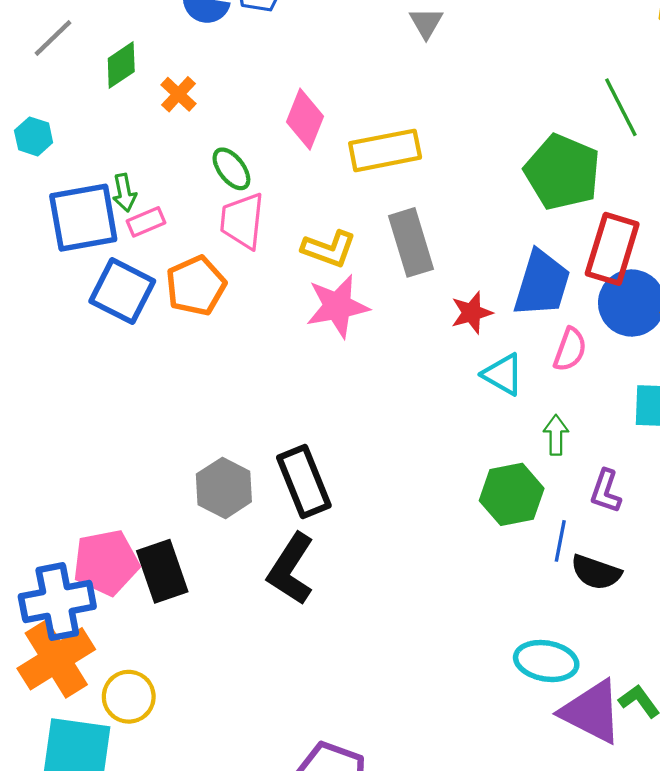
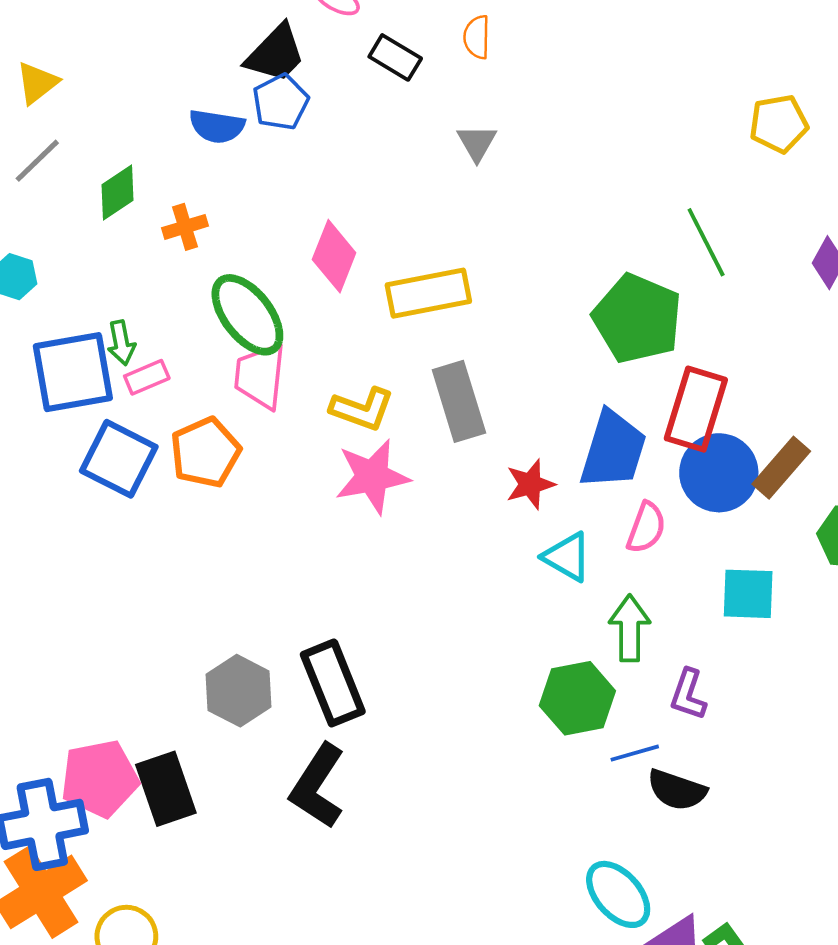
orange cross: (178, 94) -> (185, 227), turned 30
green ellipse: (231, 169) -> (247, 315), size x1.6
green arrow: (556, 435) -> (630, 628), size x1.4
blue line: (560, 541) -> (635, 753), turned 63
cyan ellipse: (546, 661) -> (618, 894), turned 38

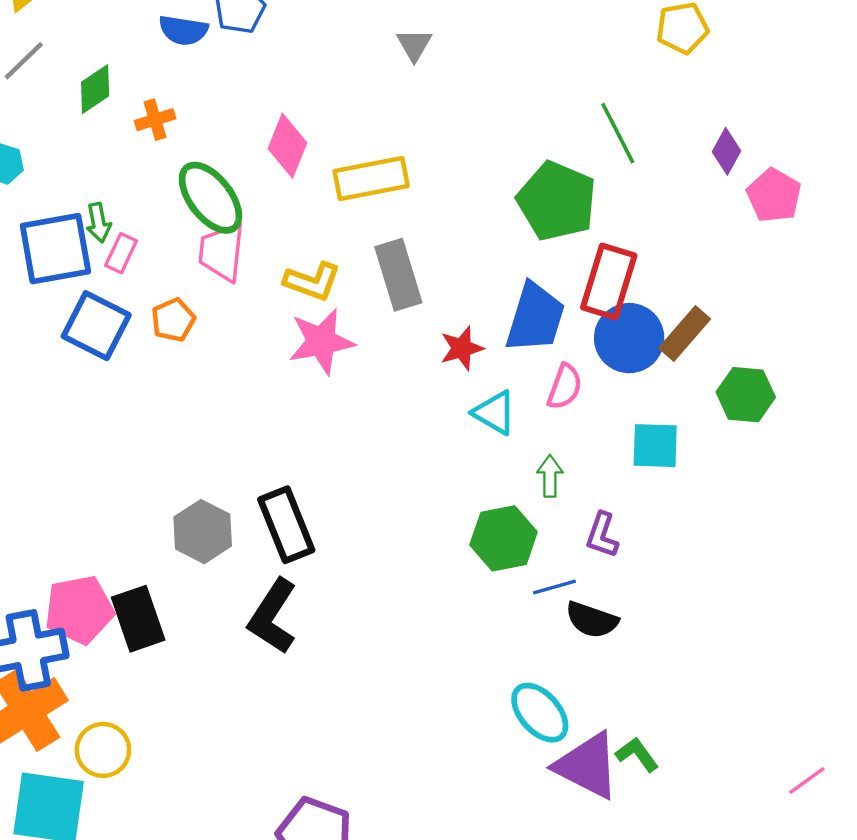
pink rectangle: (147, 377) -> (121, 253), turned -42
orange pentagon: (205, 452) -> (173, 320), size x0.7
green arrow: (630, 628) -> (550, 476), size x0.7

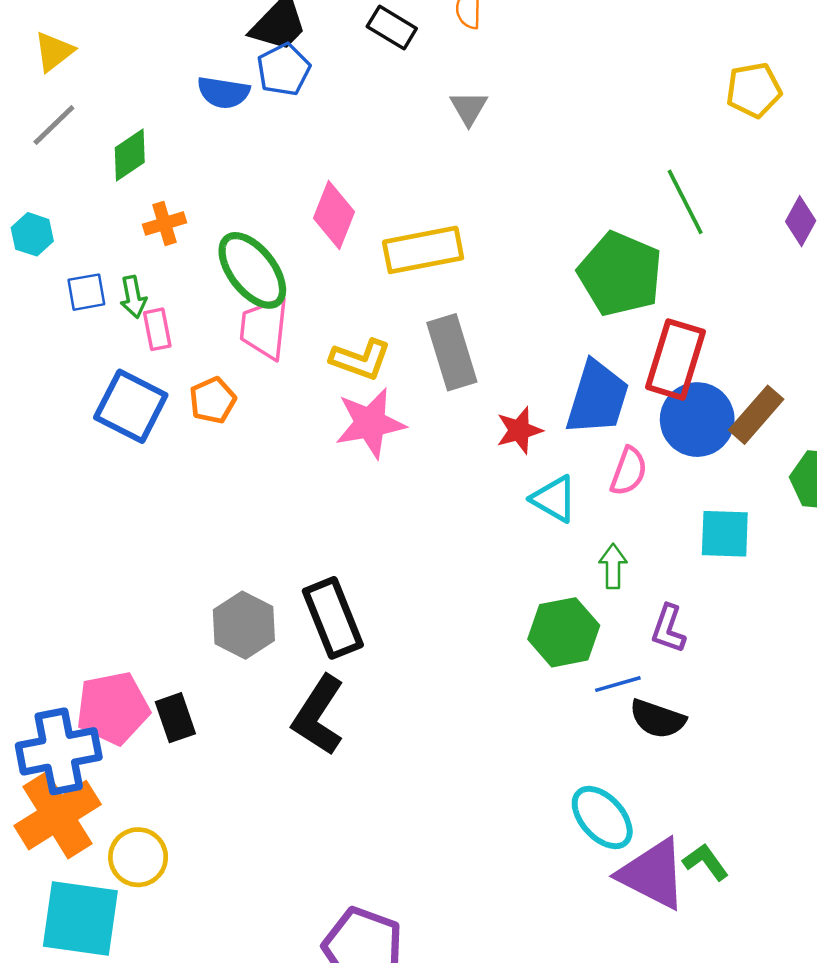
orange cross: (155, 120) -> (165, 224), moved
blue square: (55, 249) -> (86, 292), moved, size x0.5
pink rectangle: (121, 253) -> (157, 329), turned -36
black rectangle: (138, 619) -> (175, 718), size x0.7

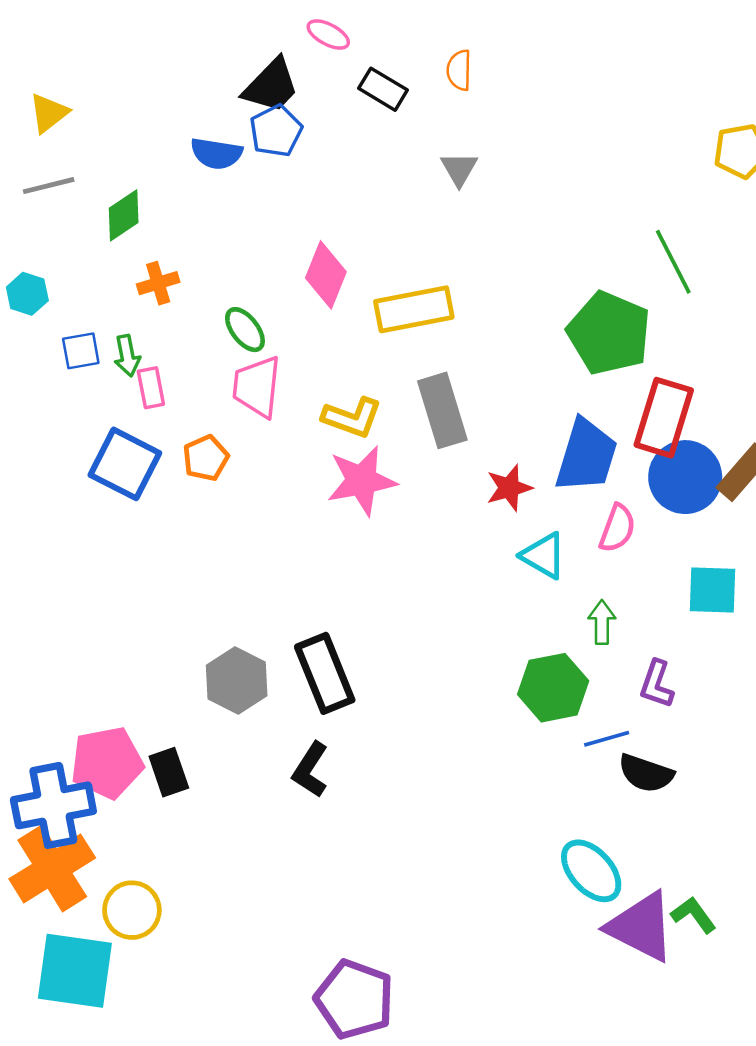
gray line: (54, 125) -> (49, 186), turned 30
green ellipse: (252, 270) -> (245, 330), size x0.6
black L-shape: (318, 715) -> (310, 770), size x0.7

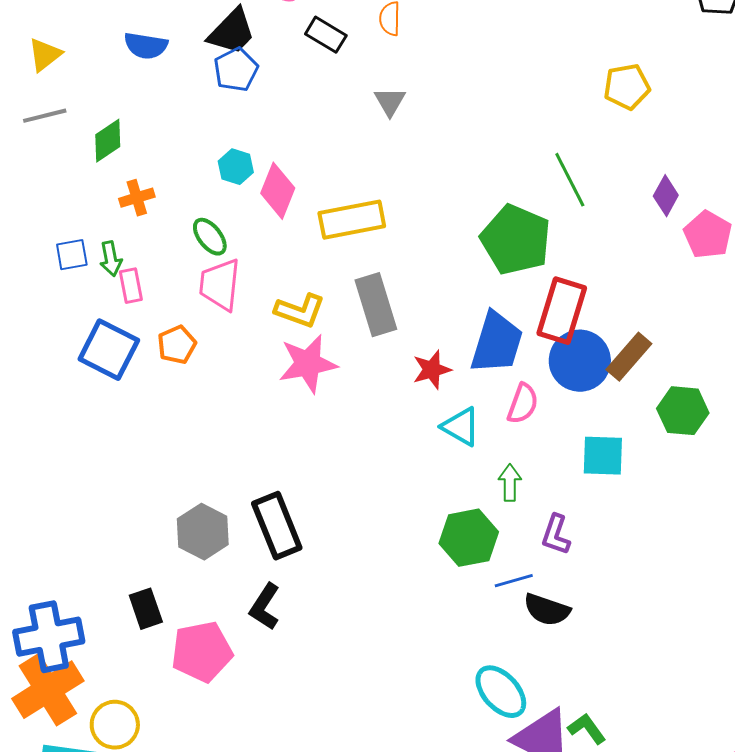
blue semicircle: (216, 153) -> (146, 46), moved
cyan hexagon: (27, 294) -> (236, 167), moved
pink pentagon: (107, 763) -> (202, 652), moved

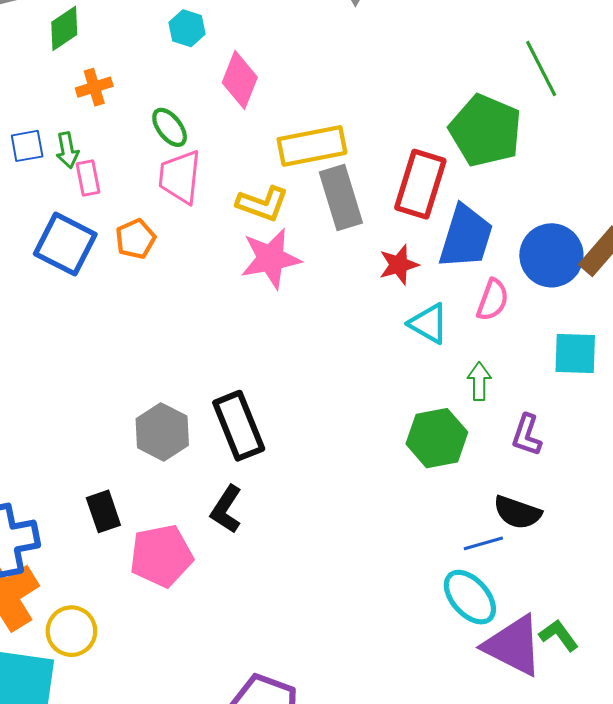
cyan hexagon: (236, 167) -> (187, 28), moved
yellow rectangle: (352, 220) -> (312, 146), moved
red rectangle: (562, 311) -> (420, 184), moved
blue line: (514, 581) -> (483, 543), moved

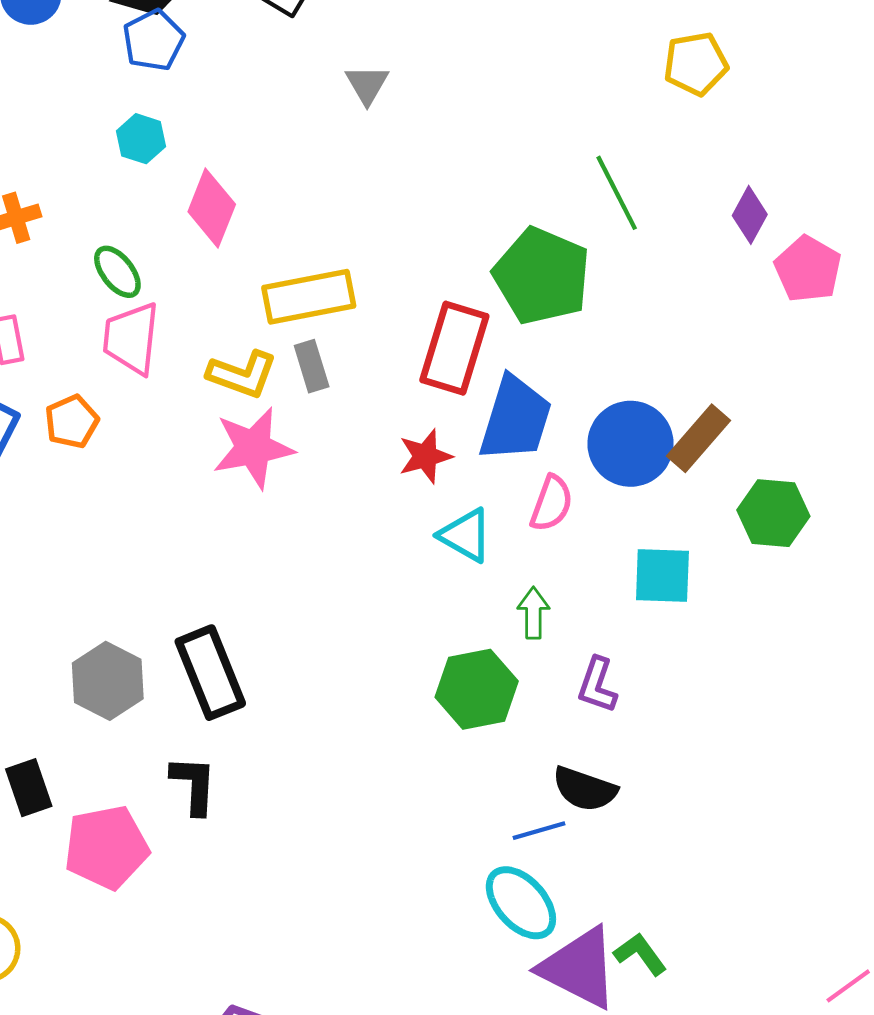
gray rectangle: (341, 198) -> (312, 366), moved, size x0.6
black L-shape: (226, 509) -> (194, 785), turned 150

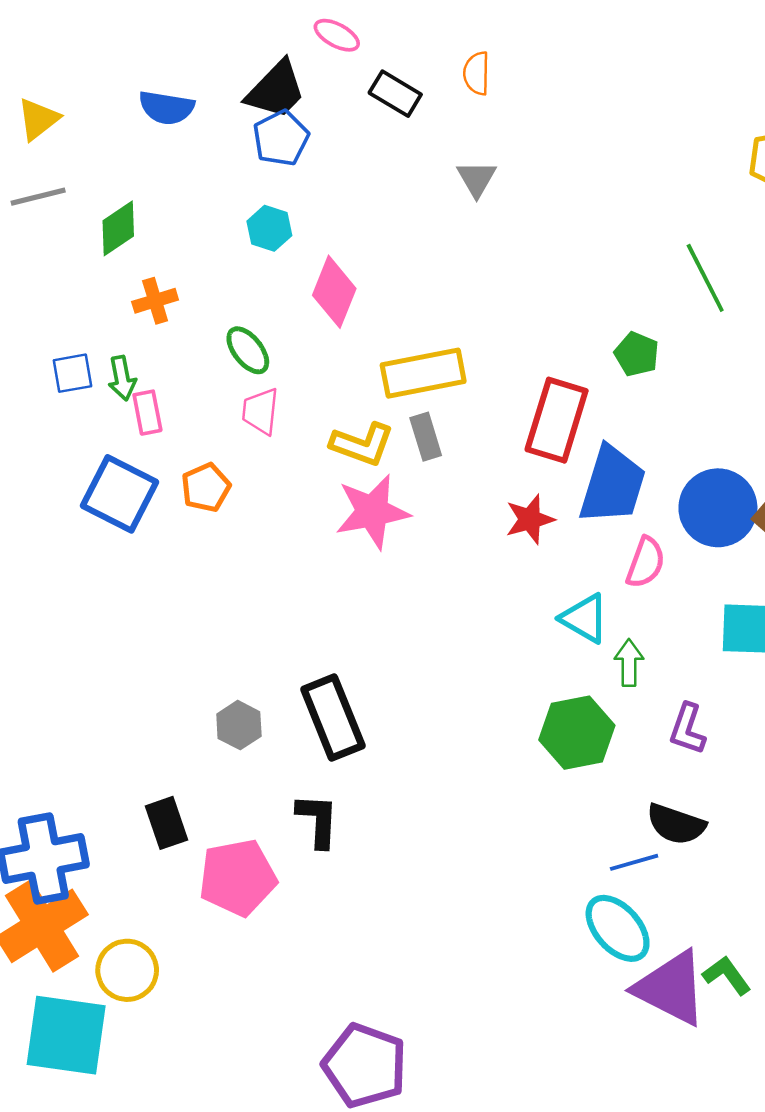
green pentagon: (542, 276) -> (637, 354), size x0.5
pink trapezoid: (131, 338) -> (261, 411), size x0.7
cyan triangle: (465, 535) -> (585, 618), moved
gray hexagon: (108, 681) -> (239, 725), size x0.7

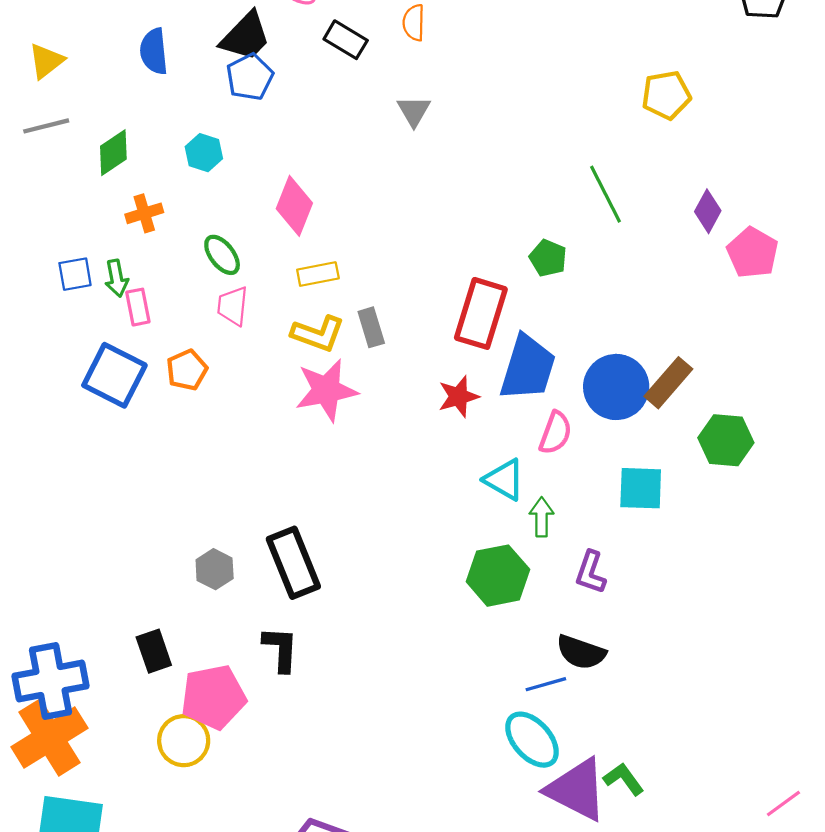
blue semicircle: (167, 108) -> (154, 51), turned 75
cyan hexagon: (269, 228) -> (204, 153), moved
yellow rectangle: (423, 373) -> (318, 274), moved, size x0.6
yellow circle: (127, 970) -> (184, 741), moved

